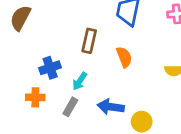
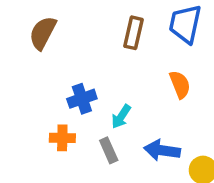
brown rectangle: (89, 41) -> (134, 33), moved
gray rectangle: (70, 107) -> (109, 150), turned -54

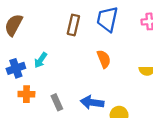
blue cross: (82, 99) -> (16, 68), moved
cyan arrow: (121, 117) -> (41, 60), moved

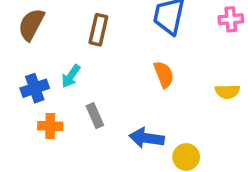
brown rectangle: (73, 25) -> (98, 30), moved
gray rectangle: (57, 102) -> (95, 116), moved

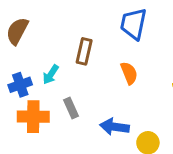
brown rectangle: (98, 30) -> (84, 51), moved
orange cross: (50, 126) -> (33, 117), size x1.5

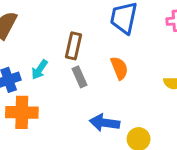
gray rectangle: (71, 108) -> (79, 77), moved

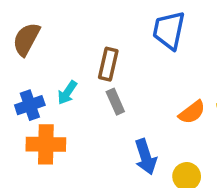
orange semicircle: (119, 68) -> (192, 112), moved, turned 75
blue arrow: (105, 123) -> (146, 157), turned -116

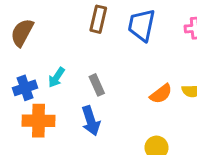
brown rectangle: (108, 64) -> (98, 19), moved
blue arrow: (146, 157) -> (91, 121), moved

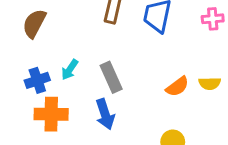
gray rectangle: (97, 85) -> (111, 77), size x1.4

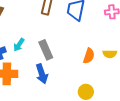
orange semicircle: (177, 87) -> (89, 56), turned -35

